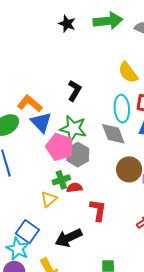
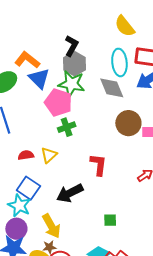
gray hexagon: (78, 155) -> (74, 64), moved
green cross: (61, 180) -> (67, 127), moved
red semicircle: (74, 188) -> (26, 155), moved

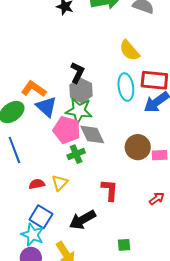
gray diamond: (112, 88) -> (92, 134), moved

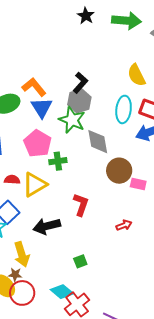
pink pentagon: (67, 130) -> (38, 143), moved
gray diamond: (92, 134) -> (98, 142), moved
yellow triangle: (60, 183) -> (35, 185), size x1.5
green square: (124, 245) -> (80, 261), turned -32

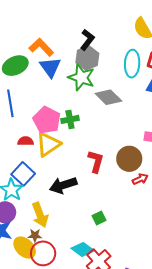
gray diamond: (98, 142) -> (108, 97), turned -32
pink pentagon: (38, 143) -> (47, 120), moved
brown circle: (119, 171) -> (129, 159), moved

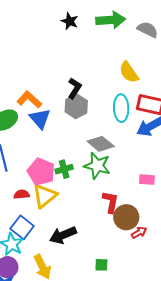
green star: (81, 77) -> (97, 166), moved
brown circle: (129, 159) -> (126, 217), moved
red L-shape: (96, 161) -> (111, 202), moved
red arrow: (140, 179) -> (139, 232), moved
green square: (99, 218) -> (101, 265), turned 32

